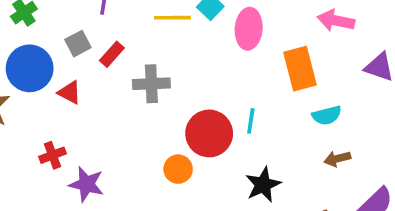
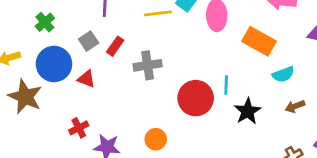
orange rectangle: (300, 69) -> (259, 41), turned -40
orange circle: (178, 169) -> (156, 139), moved
black star: (263, 185) -> (248, 111), moved

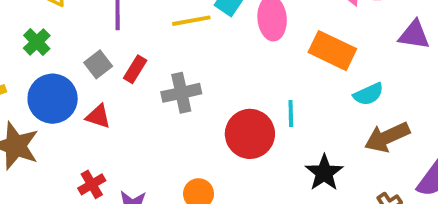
brown arrow: (295, 106) -> (387, 137), size x1.6
black star: (248, 111) -> (324, 173), moved

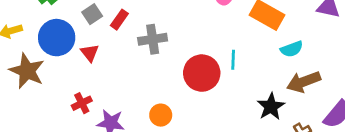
red triangle: (98, 116) -> (90, 53), turned 30
black star: (324, 173) -> (271, 107), moved

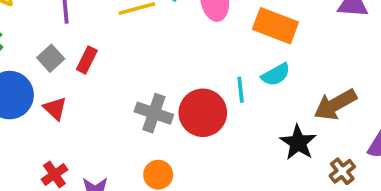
gray cross: (153, 39) -> (154, 113), moved, turned 36
cyan semicircle: (292, 49) -> (276, 75), moved

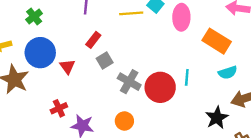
gray square: (51, 58) -> (105, 61), moved
cyan semicircle: (276, 75) -> (228, 73), moved

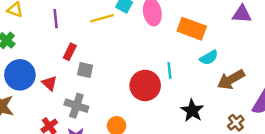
gray square: (105, 61) -> (85, 70), turned -35
gray cross: (129, 82) -> (76, 106), moved
black star: (217, 118) -> (192, 111), moved

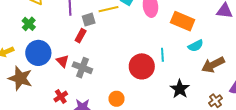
gray square: (85, 70) -> (89, 20), moved, turned -32
gray cross: (76, 106) -> (82, 68), moved

